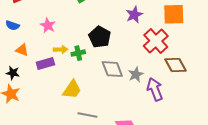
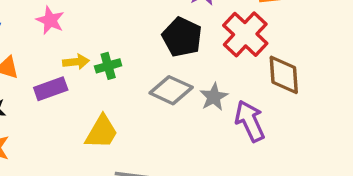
black pentagon: (100, 37) -> (182, 37), moved
brown diamond: (176, 65) -> (284, 75), turned 30
gray diamond: (112, 69) -> (171, 90), turned -40

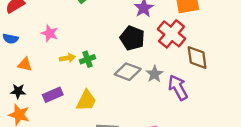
purple rectangle: (51, 89) -> (53, 95), moved

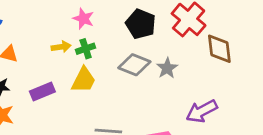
pink star: (50, 33) -> (83, 19), moved
purple arrow: (178, 88) -> (202, 111), moved, turned -90
yellow trapezoid: (86, 101) -> (84, 80), moved

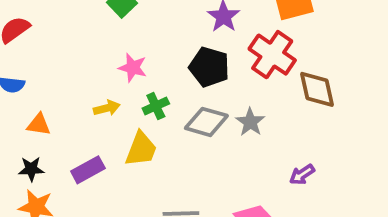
green cross: (86, 49) -> (156, 106), moved
purple arrow: (202, 111) -> (302, 175), size x0.6

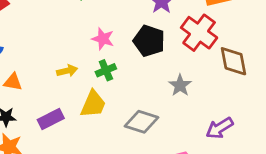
pink star: (133, 68) -> (103, 39), moved
gray diamond: (206, 122) -> (142, 122), moved
purple arrow: (302, 175) -> (220, 128), size x1.4

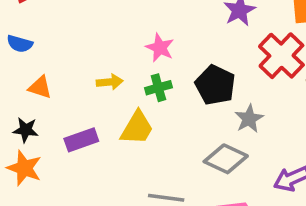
black pentagon: (149, 41) -> (215, 85), moved
gray diamond: (142, 122) -> (226, 159), moved

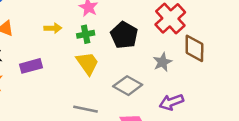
gray star: (249, 119) -> (162, 62), moved
yellow trapezoid: (137, 128) -> (87, 63), moved, turned -70

